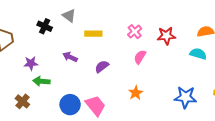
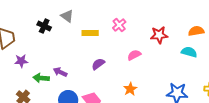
pink cross: (135, 32) -> (119, 25), moved
purple arrow: (70, 57) -> (60, 72), moved
pink semicircle: (140, 57) -> (134, 55), turned 32
purple star: (31, 63) -> (21, 61), moved

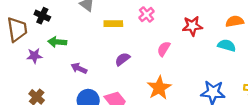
black cross: (44, 26) -> (42, 16), moved
pink semicircle: (134, 55) -> (164, 49), turned -32
green arrow: (41, 78) -> (57, 42), moved
orange star: (130, 89) -> (159, 88), size x1.5

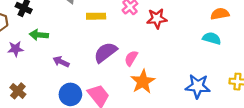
red star: (192, 26) -> (157, 18), moved
pink semicircle: (164, 49) -> (131, 58), moved
purple semicircle: (122, 59) -> (105, 52), size x1.5

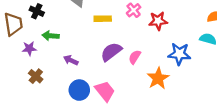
orange star: (143, 82) -> (158, 78), moved
blue star: (198, 86) -> (179, 54), moved
brown cross: (18, 91) -> (36, 76), moved

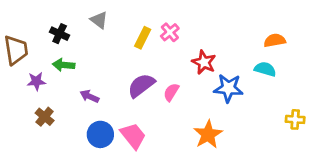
black cross: (37, 11) -> (60, 34), moved
yellow rectangle: (103, 19) -> (143, 38), moved, turned -63
red star: (158, 21) -> (204, 62), moved, turned 30
orange star: (158, 78) -> (208, 134), moved

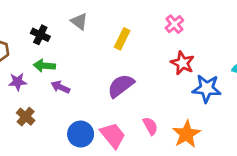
pink cross: (170, 32) -> (174, 24), moved
pink semicircle: (171, 92) -> (150, 126), moved, turned 120
purple arrow: (89, 96) -> (60, 87), moved

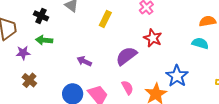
purple semicircle: (121, 86) -> (126, 56), moved
purple arrow: (60, 87) -> (84, 61), moved
blue star: (207, 88) -> (177, 76), moved, turned 30

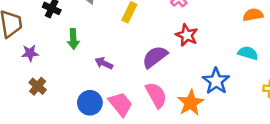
green arrow: (44, 40) -> (73, 39), moved, turned -98
cyan semicircle: (200, 43) -> (248, 53), moved
pink semicircle: (127, 88) -> (156, 95), size x1.5

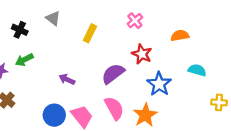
orange semicircle: (253, 15) -> (180, 36), moved
green arrow: (73, 39) -> (24, 60), moved, turned 66
blue star: (216, 81) -> (159, 84), moved

